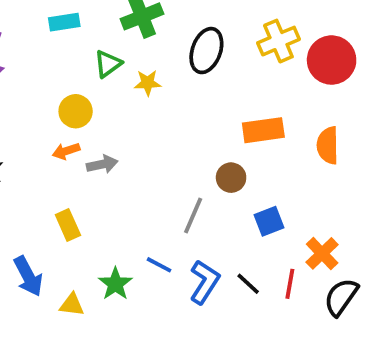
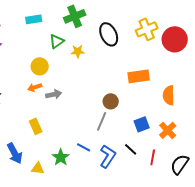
black ellipse: (206, 51) -> (109, 34), turned -45
orange semicircle: (328, 145) -> (169, 95), moved
brown circle: (231, 178) -> (111, 101), moved
orange cross: (322, 253) -> (168, 130), moved
black line: (248, 284) -> (131, 149), moved

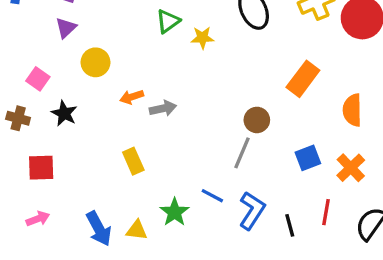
yellow circle: (40, 66) -> (95, 62), moved
orange rectangle: (139, 76) -> (303, 79), turned -45
black line: (131, 149) -> (290, 225), moved, turned 32
blue arrow: (15, 153) -> (99, 229), moved

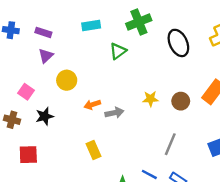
yellow star: (203, 38) -> (150, 99), moved
black star: (64, 113) -> (45, 116), turned 30
brown circle: (257, 120) -> (181, 101), moved

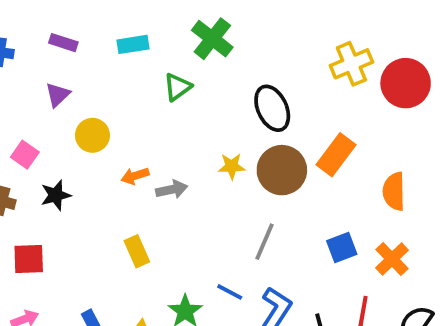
green cross: (139, 22) -> (212, 39), turned -30
purple rectangle: (43, 32) -> (63, 43), moved
black ellipse: (178, 43) -> (272, 108), moved
brown circle: (181, 101) -> (282, 170), size x1.6

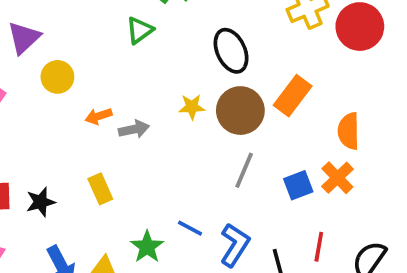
purple triangle: (58, 95) -> (24, 38), size x1.4
black star: (56, 195) -> (41, 202), moved
gray line: (264, 242) -> (244, 170), moved
orange cross: (392, 259) -> (337, 178), moved

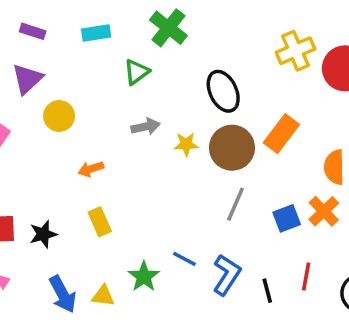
orange arrow: (99, 116) -> (91, 169), moved
gray arrow: (134, 129) -> (146, 127), moved

